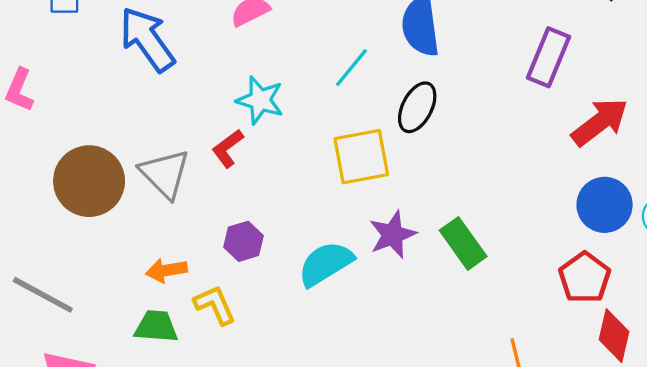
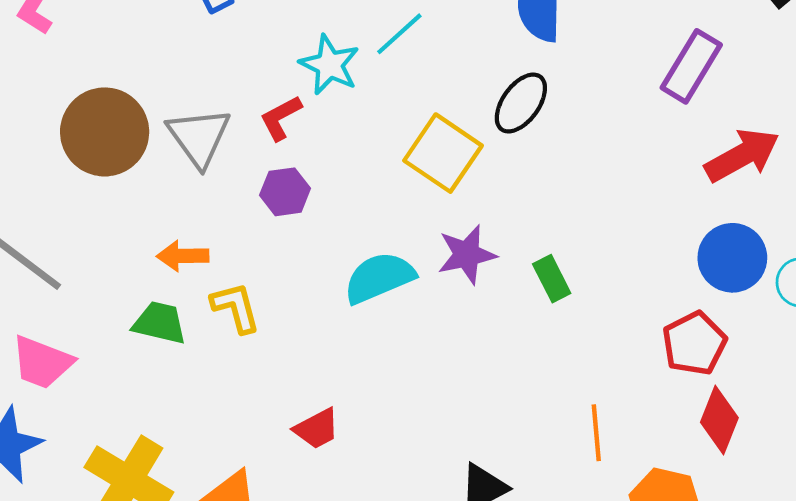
cyan line: (351, 68) -> (399, 34), moved
yellow square: (361, 157) -> (443, 153), turned 36
purple hexagon: (244, 241) -> (285, 192), moved
green rectangle: (463, 243) -> (552, 279), size x0.7

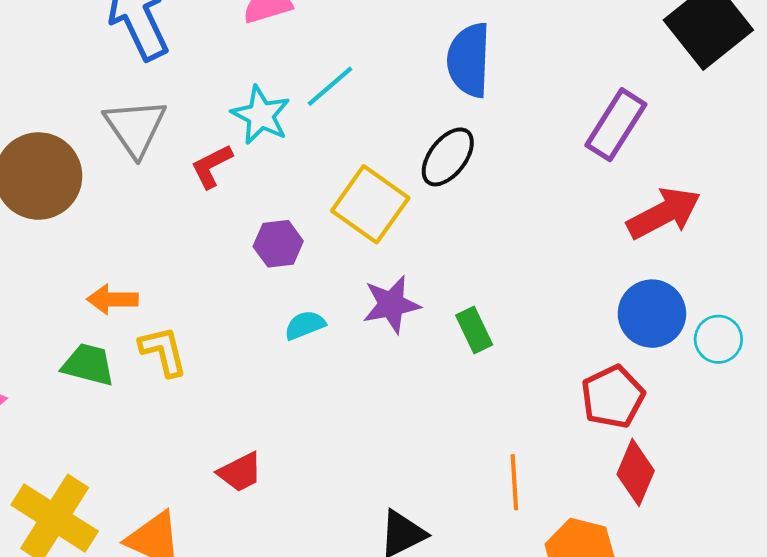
gray triangle: (199, 137) -> (135, 127), moved
purple hexagon: (285, 192) -> (278, 244), moved
cyan semicircle: (379, 278) -> (305, 325), size x0.6

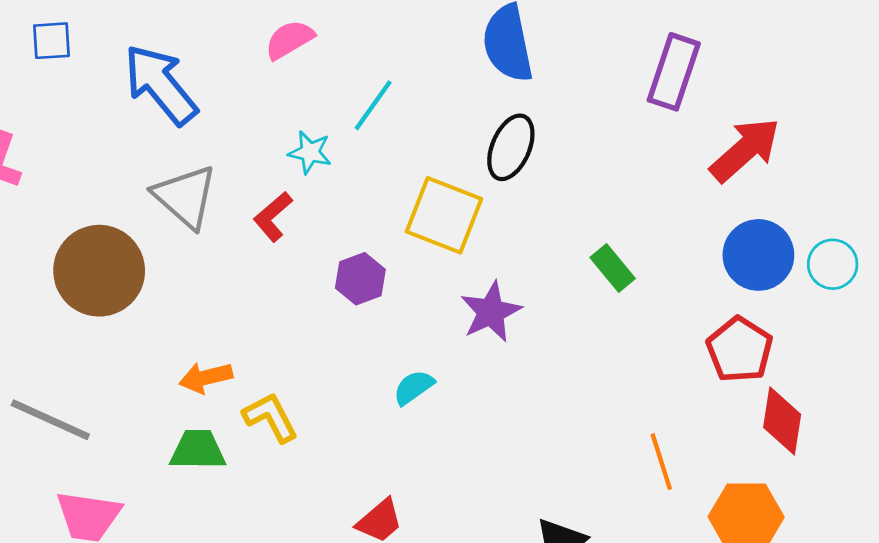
cyan star: (261, 115) -> (310, 152), size x0.7
cyan semicircle: (305, 325) -> (414, 387), moved
green rectangle: (474, 330) -> (613, 268), moved

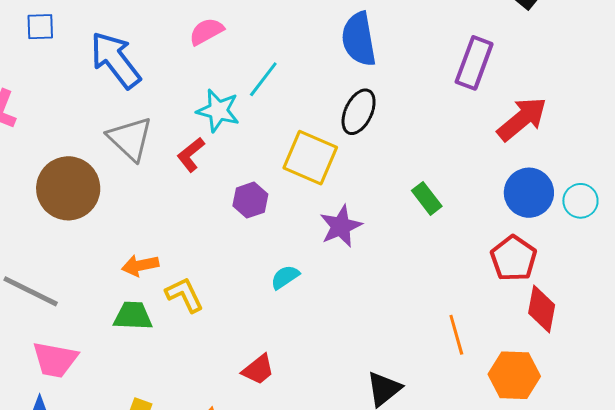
cyan star: (310, 152) -> (218, 111), size x1.4

